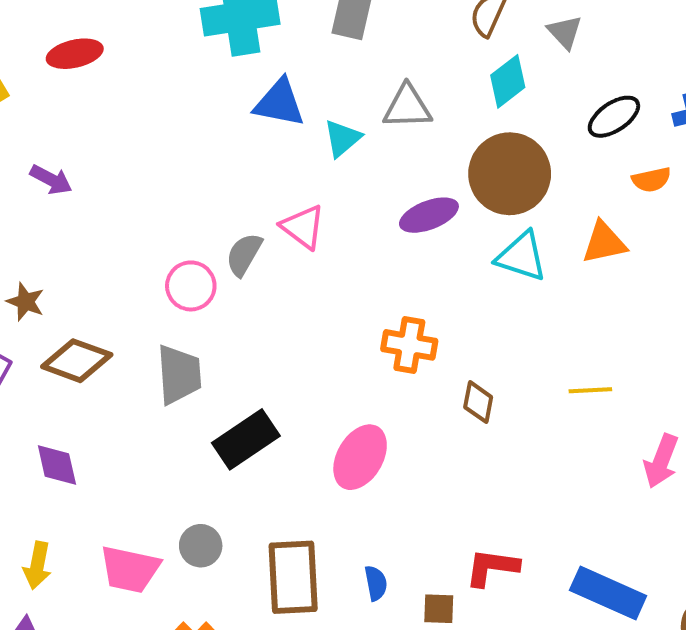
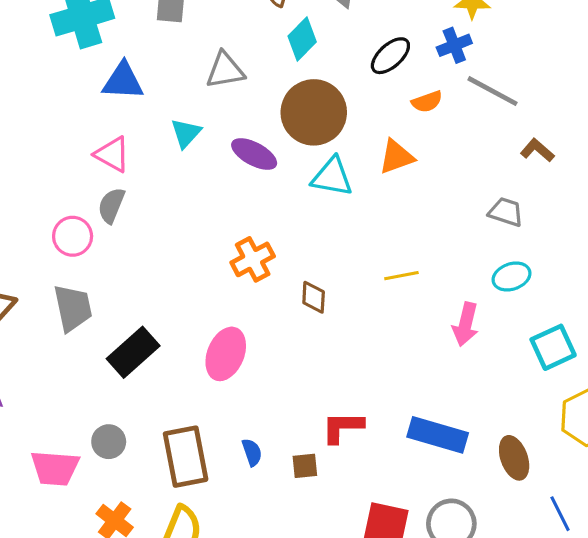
cyan triangle: (342, 138) -> (186, 133), moved
purple ellipse: (429, 215) -> (254, 154), turned 57
pink triangle: (303, 227) -> (112, 154), moved
orange cross: (409, 345) -> (253, 259), turned -30

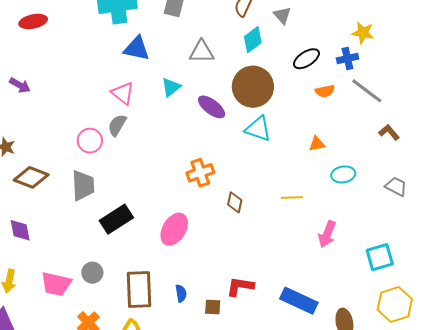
orange triangle: (396, 157) -> (317, 144), moved, size x0.7
gray trapezoid: (506, 212) -> (396, 186), moved
cyan ellipse: (512, 277) -> (343, 174), moved

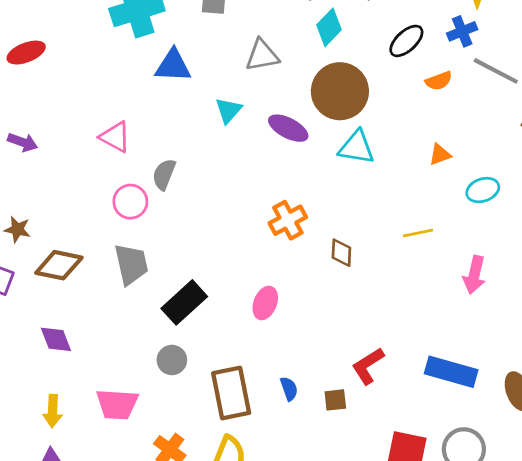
pink triangle: (123, 93) -> (115, 137), moved
pink ellipse: (174, 229) -> (265, 303), size x0.7
gray circle: (92, 273) -> (172, 360), moved
red L-shape: (240, 286) -> (368, 366), turned -32

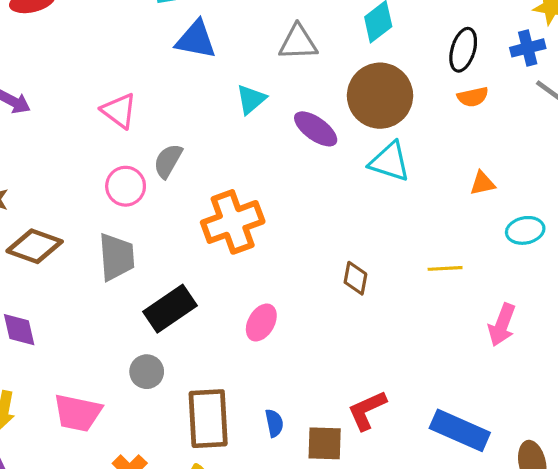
black ellipse: (406, 41) -> (463, 50), turned -39
orange semicircle: (439, 81) -> (473, 97), moved
orange cross: (288, 220) -> (233, 222), moved, size x1.4
brown square: (335, 400) -> (325, 443), size x1.4

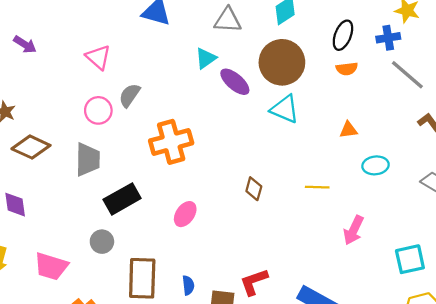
cyan triangle: (251, 99) -> (206, 58), moved

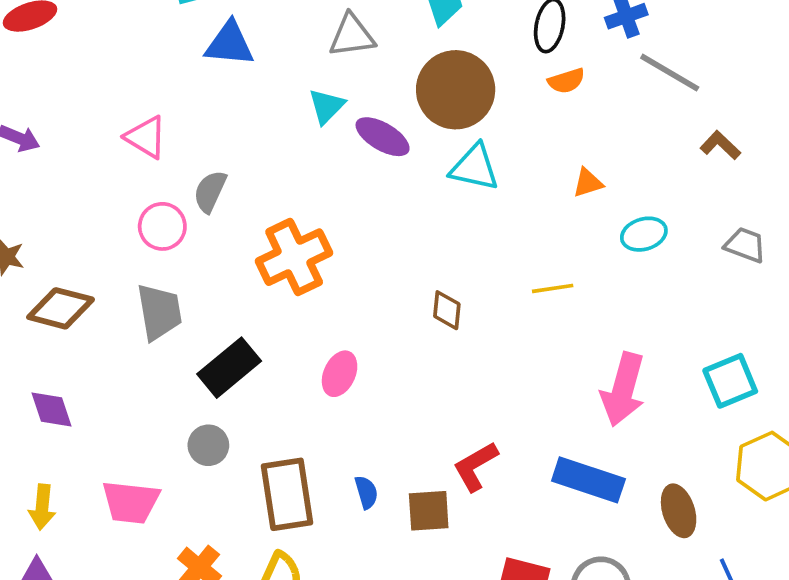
pink arrow: (354, 230) -> (623, 389), moved, size x1.4

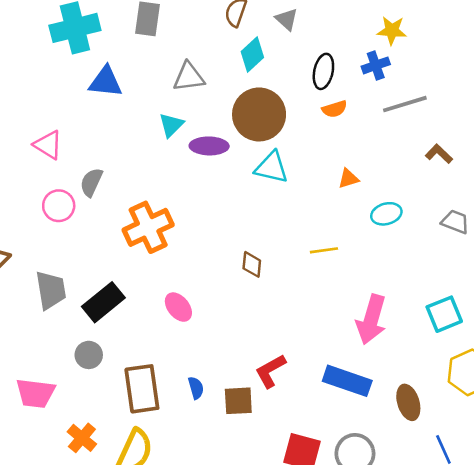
gray line: (670, 73) -> (405, 104), turned -48
purple ellipse: (383, 137) -> (209, 146), turned -30
gray trapezoid: (159, 312) -> (51, 290), moved
pink ellipse: (340, 374) -> (178, 307), turned -64

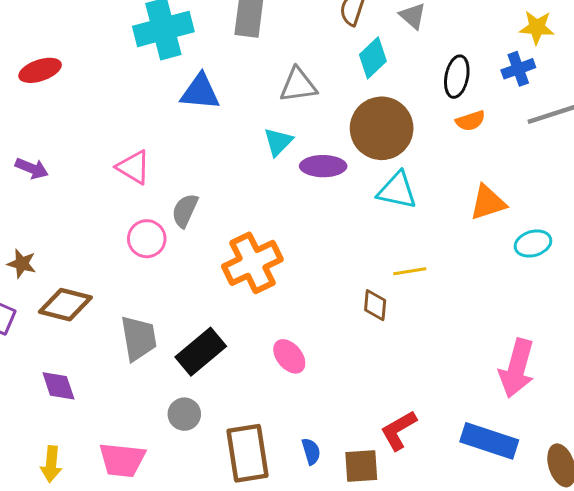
orange triangle: (348, 179) -> (488, 203), size x1.5
yellow line: (324, 250) -> (410, 271), moved

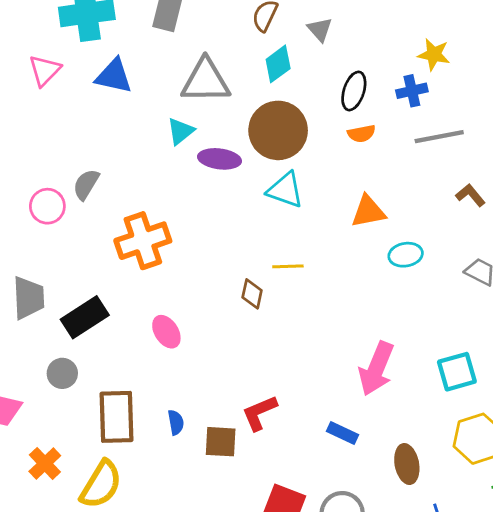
gray triangle: (298, 85) -> (206, 81), size x1.4
pink triangle: (133, 167) -> (45, 70), moved, turned 36
blue rectangle: (489, 441) -> (342, 433), size x0.6

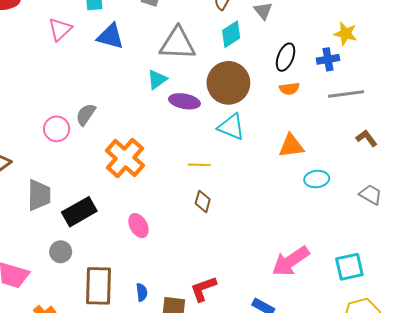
orange cross: (143, 241) -> (125, 158), turned -33
yellow line: (288, 266) -> (199, 165), moved
pink arrow: (376, 369) -> (291, 261), turned 30

